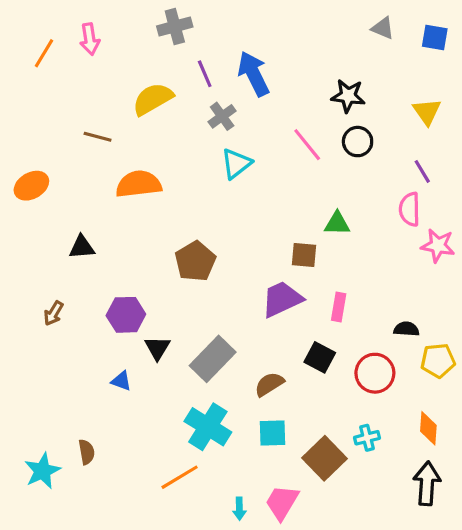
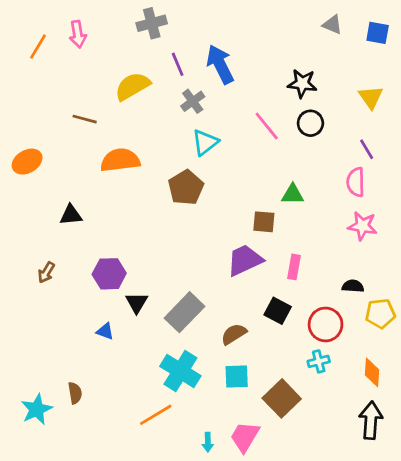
pink star: (438, 246) -> (362, 226), moved
brown pentagon: (195, 261) -> (186, 188), moved
cyan cross: (367, 438) -> (319, 361), moved

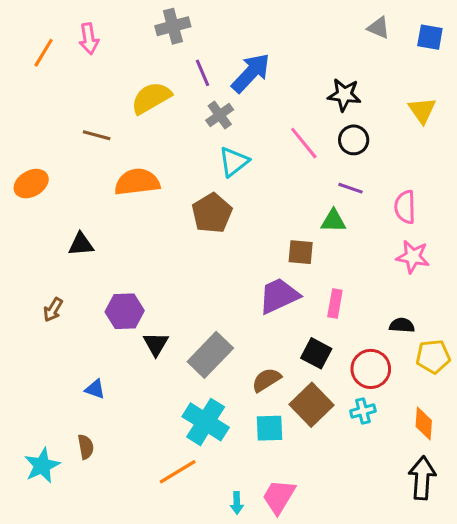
blue arrow: (220, 64) -> (251, 73), turned 69
purple line: (367, 149) -> (351, 188), moved, turned -40
blue triangle: (105, 331) -> (95, 389), moved
brown square: (282, 398) -> (312, 405), moved

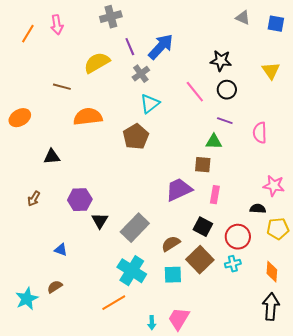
brown square: (301, 252) -> (203, 165), moved
pink star: (413, 257) -> (274, 186), moved
brown semicircle: (86, 447) -> (55, 287), turned -112

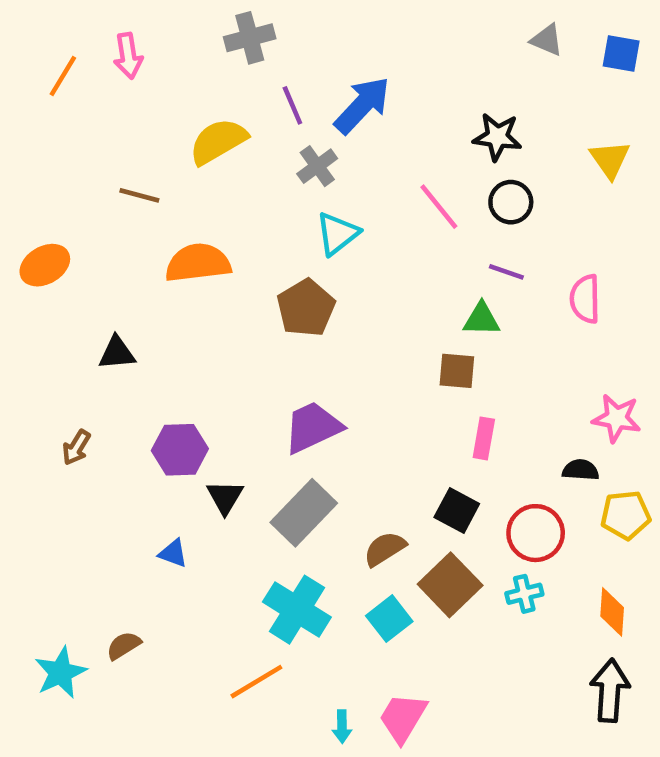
purple trapezoid: (179, 190) -> (313, 427), moved
blue triangle: (61, 250) -> (173, 553), moved
cyan square: (173, 275) -> (389, 619), turned -36

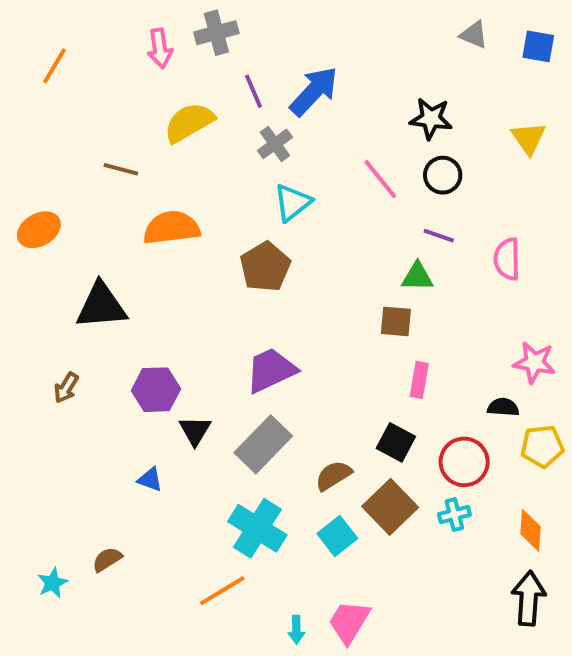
pink arrow: (128, 56) -> (160, 48), moved
black triangle: (117, 353) -> (101, 306), size x1.6
cyan star: (61, 673) -> (53, 583), size x0.7

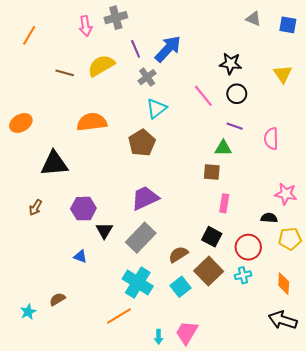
brown line: (121, 169) -> (65, 73), moved
black arrow: (529, 598) -> (283, 320), turned -76

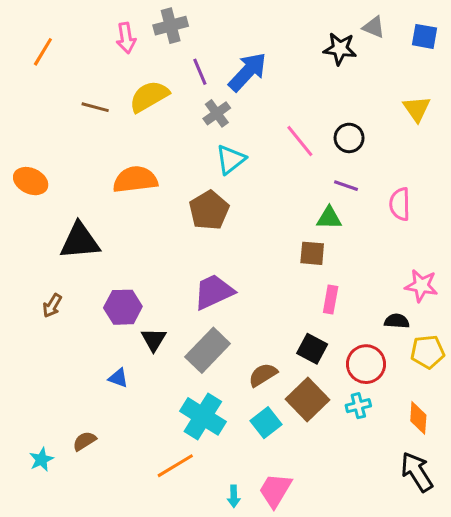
black star: (231, 64) -> (340, 49), moved
orange ellipse: (21, 123) -> (31, 181), turned 55
black arrow: (283, 320) -> (417, 472), turned 40

